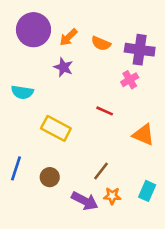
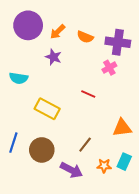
orange triangle: (143, 135) -> (122, 128), moved, turned -30
brown circle: (50, 177) -> (42, 150), size x1.5
orange star: (112, 196) -> (104, 166), moved

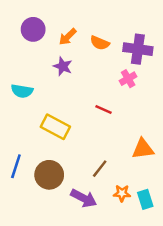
purple circle: (28, 25) -> (33, 29), size x0.7
cyan rectangle: (124, 162) -> (145, 199), moved, turned -42

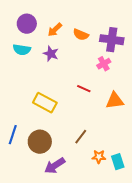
cyan semicircle: (22, 91) -> (22, 50), moved
orange triangle: (143, 149) -> (115, 101), moved
purple arrow: (84, 198) -> (55, 166), moved, turned 120

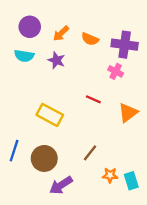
pink cross: (104, 64) -> (116, 71), turned -32
orange triangle: (115, 101) -> (128, 113), turned -30

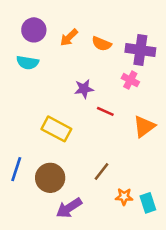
purple star: (57, 60) -> (84, 89), moved, turned -30

